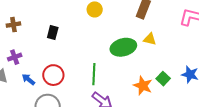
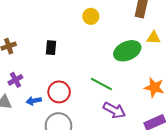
green line: (94, 74) -> (101, 84), turned -55
blue arrow: (28, 79) -> (34, 101), turned -40

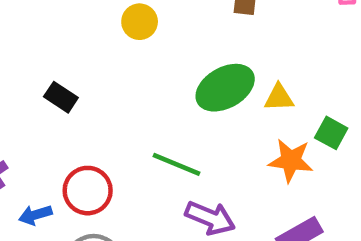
yellow triangle: (154, 38) -> (279, 98), moved
black rectangle: (51, 48) -> (61, 97), turned -56

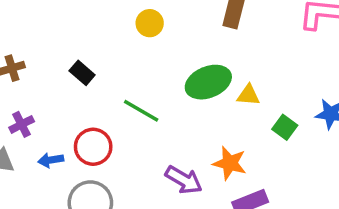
orange star: (291, 161) -> (230, 163), moved
green line: (176, 164) -> (141, 111), moved

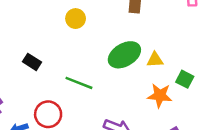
orange star: (230, 163) -> (160, 95), moved

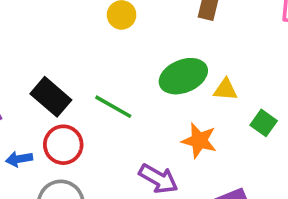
black rectangle: (32, 62) -> (51, 97), moved, size x1.5
orange star: (160, 95) -> (199, 141), moved

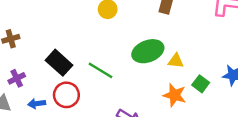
orange star: (199, 141) -> (174, 95), moved

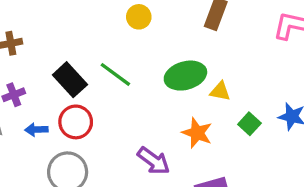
green line: (100, 70) -> (115, 74), moved
orange star: (174, 95) -> (197, 133), moved

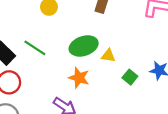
orange star: (197, 133) -> (79, 78), moved

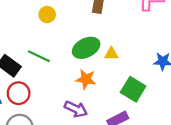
green square: (130, 77) -> (133, 89), moved, size x1.6

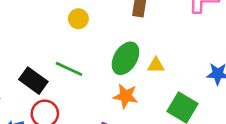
green ellipse: (86, 48) -> (125, 58), turned -32

